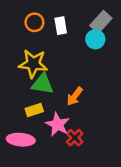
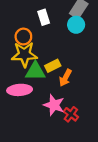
orange circle: (34, 22) -> (23, 37), moved
yellow rectangle: (34, 110) -> (53, 66), moved
pink ellipse: (21, 140) -> (20, 90), moved

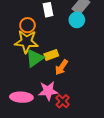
green triangle: (35, 71) -> (35, 58), turned -42
pink ellipse: (20, 90) -> (21, 97), moved
pink star: (54, 105) -> (48, 91), turned -30

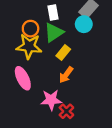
yellow rectangle: (51, 55) -> (63, 53), moved, turned -32
green triangle: (35, 58) -> (54, 32), moved
pink ellipse: (21, 97) -> (23, 78), moved, turned 60

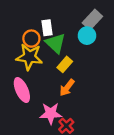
white rectangle: (53, 12) -> (47, 28), moved
green triangle: (54, 32) -> (55, 43), turned -45

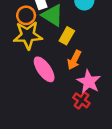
pink ellipse: (22, 90) -> (44, 69), moved
pink star: (51, 113) -> (89, 82), moved, turned -30

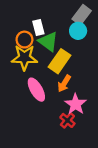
yellow rectangle: (67, 36) -> (60, 61), size x1.5

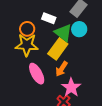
white rectangle: (38, 27) -> (49, 18), moved, turned -56
cyan circle: (78, 31) -> (79, 29), moved
green triangle: (48, 42) -> (63, 33), moved

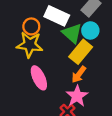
white rectangle: (49, 18) -> (57, 16), size x1.5
yellow rectangle: (58, 49) -> (81, 52), moved
orange arrow: (62, 69) -> (79, 74), moved

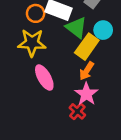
orange circle: (31, 26) -> (36, 13), moved
cyan circle: (90, 30) -> (103, 30), moved

